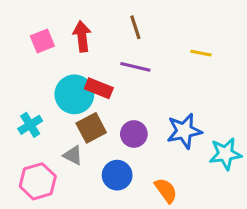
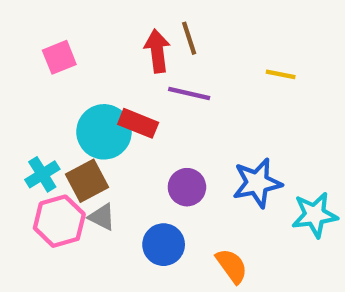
red arrow: (82, 36) -> (157, 51), moved
brown square: (91, 128) -> (87, 181), moved
pink hexagon: (38, 181) -> (59, 221), moved

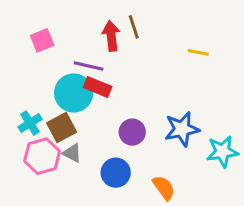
purple line: (189, 94) -> (89, 66), moved

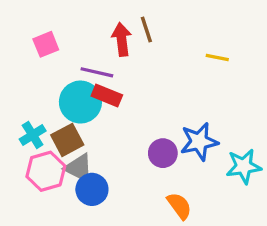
purple circle: (132, 132) -> (163, 153), moved
gray triangle: (72, 153) -> (79, 168), size x1.4
blue circle: (116, 173) -> (92, 189), moved

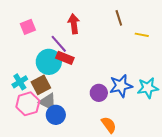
brown line: (146, 29) -> (119, 18), moved
yellow line: (217, 58) -> (142, 35), moved
purple line: (97, 72) -> (59, 44), turned 36
cyan star: (244, 166) -> (148, 88), moved

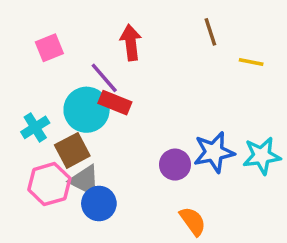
cyan cross: (20, 82) -> (35, 127), moved

